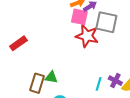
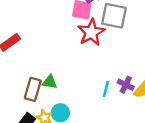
red star: (87, 36) -> (91, 32), turned 30

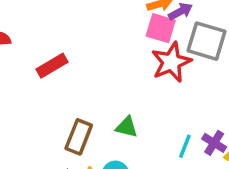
green triangle: (50, 82) -> (127, 127), moved

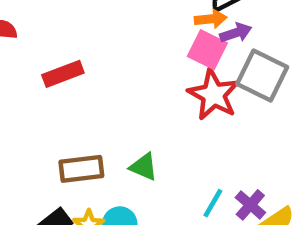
red star: (171, 62) -> (214, 95), turned -30
brown rectangle: (79, 137) -> (81, 169), turned 52

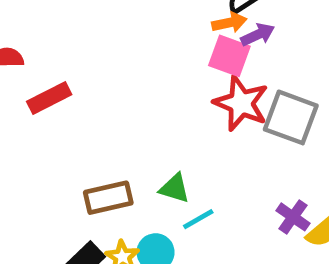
red rectangle: (63, 74) -> (49, 98), moved
gray square: (262, 76) -> (291, 117), moved
cyan line: (213, 203) -> (198, 219), moved, turned 36

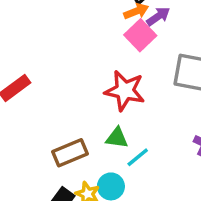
pink square: (229, 56) -> (140, 35), turned 36
red star: (241, 103) -> (125, 91), moved

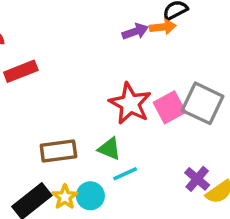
purple arrow: (158, 16) -> (135, 32), moved
pink square: (140, 35) -> (170, 107), moved

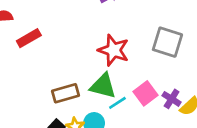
pink square: (170, 107) -> (146, 93), moved
green triangle: (109, 149) -> (103, 86), size x1.5

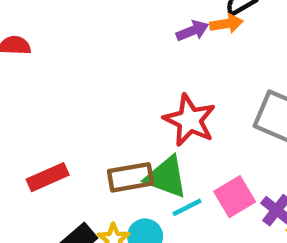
red rectangle: (29, 38) -> (48, 177), moved
brown rectangle: (65, 93) -> (130, 177), moved

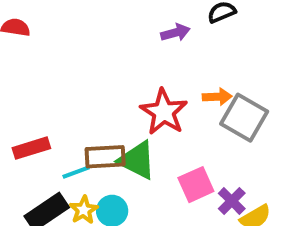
orange arrow: (226, 24) -> (217, 97), moved
cyan line: (187, 207) -> (76, 172), moved

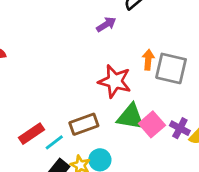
orange arrow: (217, 97) -> (148, 60), turned -66
green triangle: (137, 160) -> (131, 117), moved
cyan line: (76, 172) -> (54, 142), moved

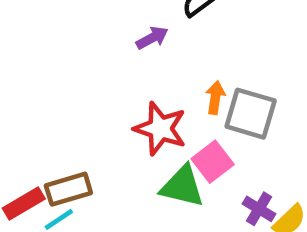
brown rectangle: (84, 124) -> (68, 189), moved
pink square: (152, 124) -> (213, 162), moved

